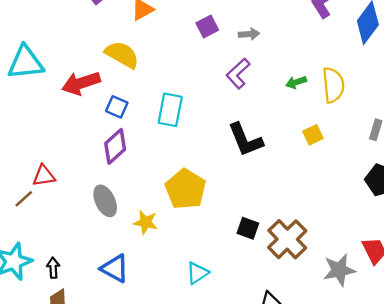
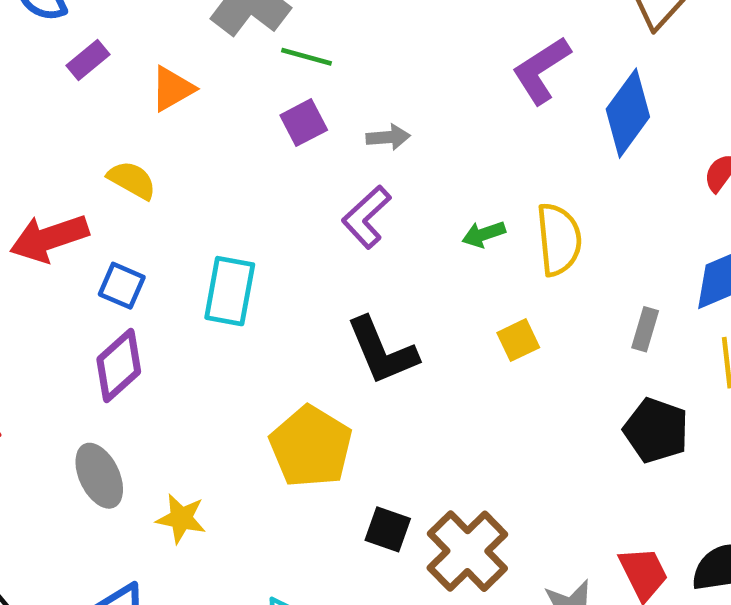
yellow semicircle: (122, 55) -> (132, 180), size x0.7
yellow pentagon: (186, 189) -> (311, 447), moved

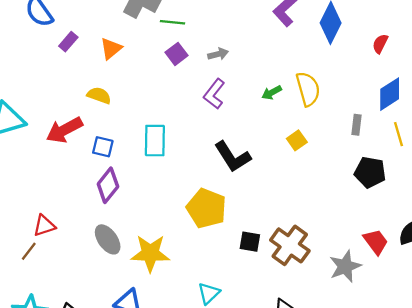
yellow star: (181, 519) -> (150, 253), size x1.6

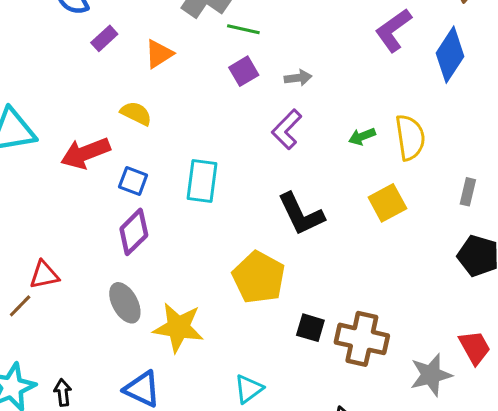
yellow square: (297, 140) -> (387, 203), size x1.4
brown cross: (290, 245) -> (362, 339), turned -30

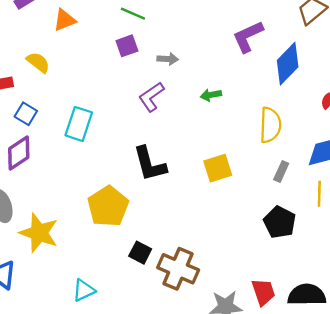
green arrow: (362, 137) -> (211, 95), moved
yellow semicircle: (410, 137) -> (270, 125), moved

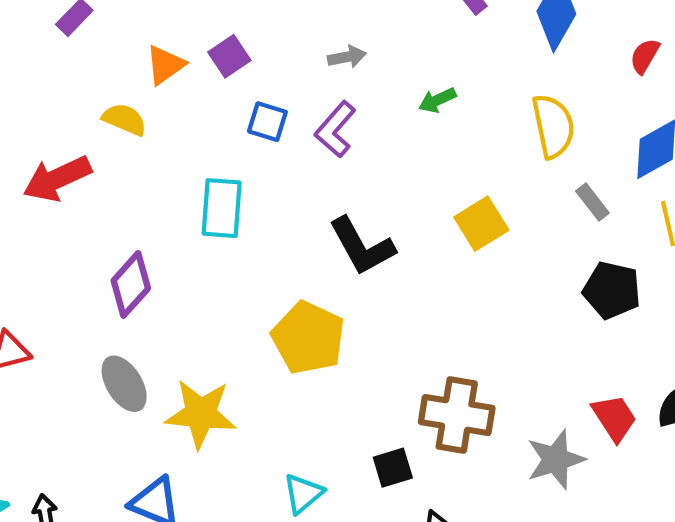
orange triangle: (64, 20) -> (165, 65), moved
purple square: (127, 46) -> (229, 56), moved
blue square: (26, 114) -> (267, 122), moved
gray rectangle: (281, 172) -> (592, 202), turned -48
black square: (140, 253) -> (393, 468), moved, turned -30

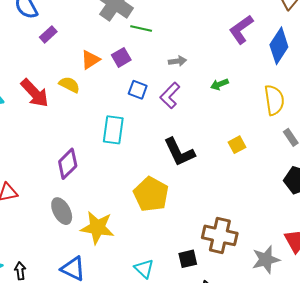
red arrow: (57, 179) -> (35, 93), moved, turned -112
yellow square: (481, 224) -> (237, 145), size x0.7
cyan triangle: (303, 494) -> (144, 269), turned -40

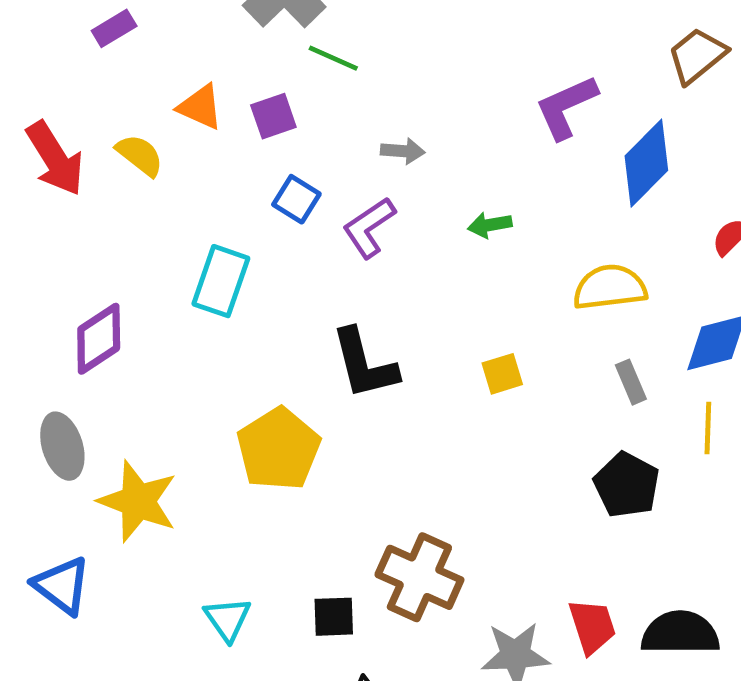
orange triangle: (90, 60) -> (200, 107), turned 45
yellow semicircle: (274, 100) -> (610, 287), turned -100

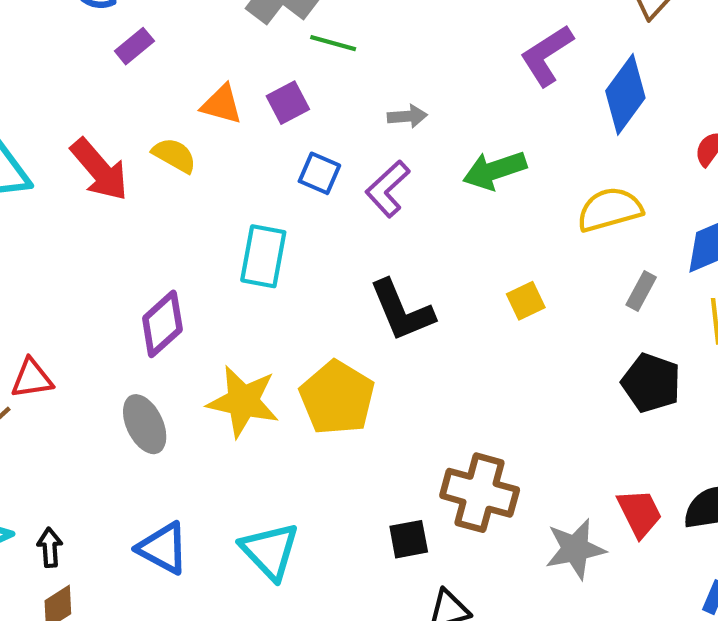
green arrow: (490, 225) -> (495, 170), size x1.6
gray rectangle: (631, 382) -> (641, 291), turned 60
yellow star: (138, 501) -> (243, 401), moved
cyan triangle: (228, 619) -> (270, 551), moved, size x1.4

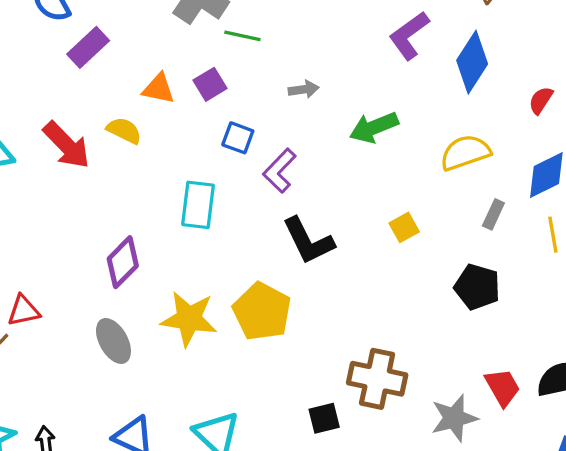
purple rectangle: (134, 46) -> (88, 47), size x1.4
purple L-shape: (388, 189) -> (280, 171), moved
black pentagon: (651, 383) -> (477, 287), moved

